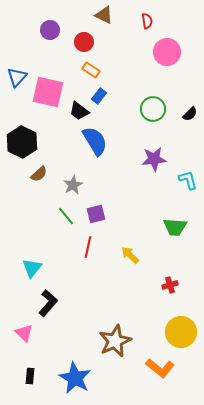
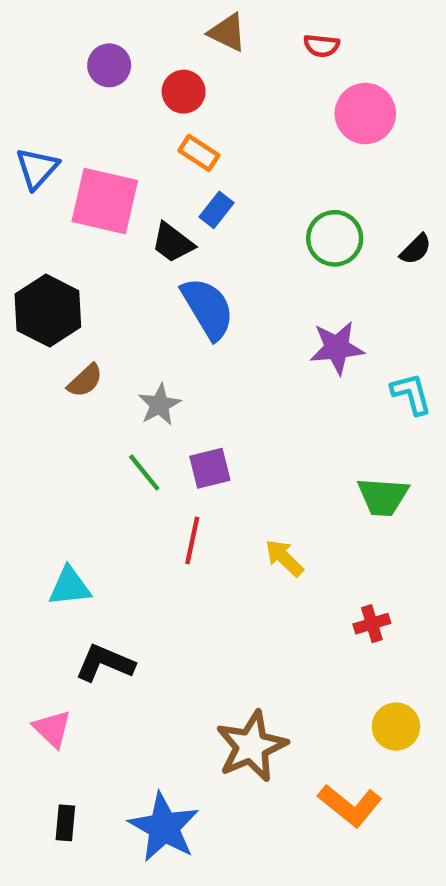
red semicircle: (147, 21) -> (322, 46), turned 105
cyan triangle: (32, 268) -> (70, 586), turned 45
black L-shape: (48, 303) -> (105, 663), turned -108
yellow circle: (181, 332) -> (396, 727), size x0.7

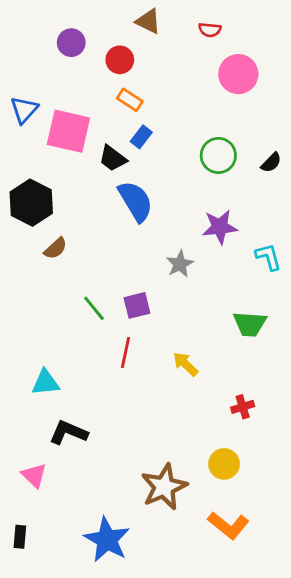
gray star: (160, 405) -> (180, 264), moved
yellow circle: (396, 727) -> (224, 464), moved
black rectangle: (65, 823) -> (20, 537), moved

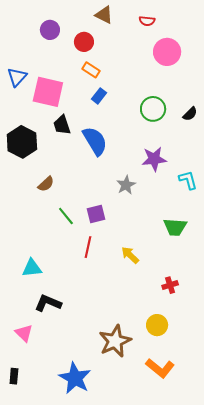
black trapezoid: (113, 158) -> (62, 125), moved, turned 35
brown semicircle: (56, 248) -> (46, 184), moved

